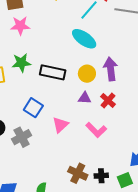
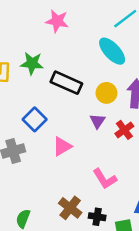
pink star: (20, 26) -> (57, 21), moved
purple triangle: (85, 98) -> (97, 121), turned 48
pink L-shape: (96, 130) -> (105, 179), moved

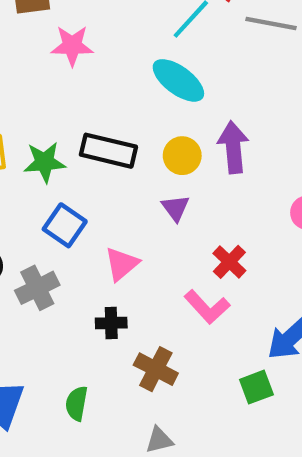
green star: (32, 63) -> (45, 162), moved
red cross: (124, 130) -> (229, 262), moved
black cross: (97, 217) -> (111, 323), moved

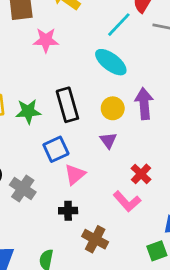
black rectangle: (108, 151) -> (67, 105), turned 60
blue square: (65, 225) -> (56, 149), moved, turned 30
gray cross: (37, 288) -> (23, 189), turned -30

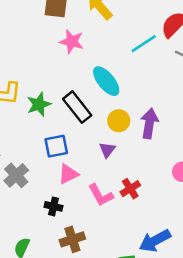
cyan ellipse: (111, 62) -> (106, 81), moved
black rectangle: (67, 105) -> (77, 107), turned -36
green star: (28, 111) -> (39, 104), turned -30
pink L-shape: (127, 201) -> (101, 195), moved
brown cross: (95, 239) -> (72, 239), turned 30

